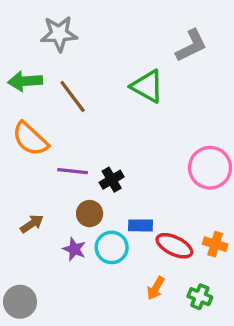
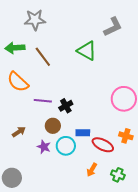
orange cross: (215, 244) -> (126, 136), moved

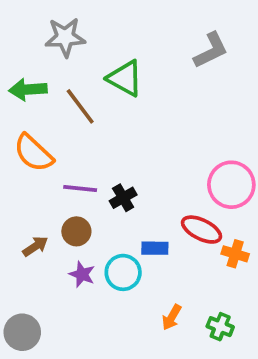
green triangle: (87, 51) -> (125, 78), moved
brown circle: (53, 126) -> (76, 231), moved
red ellipse: (103, 145) -> (202, 230), moved

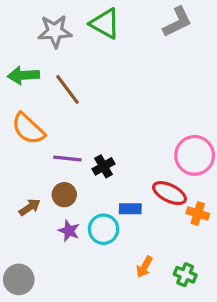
gray L-shape: (211, 50) -> (177, 22), moved
green triangle: (125, 78) -> (105, 23), moved

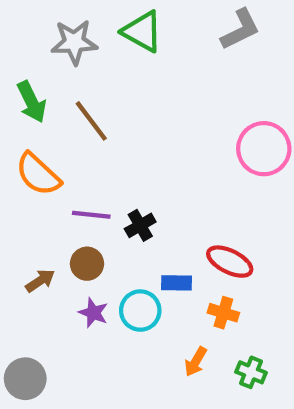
green arrow: (23, 75) -> (32, 102), turned -112
pink circle: (195, 155) -> (264, 149), moved
orange cross: (198, 213) -> (223, 313), moved

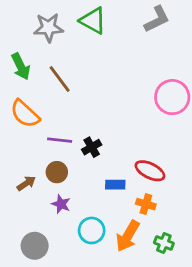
cyan circle: (140, 311) -> (92, 230), moved
orange arrow: (196, 362) -> (128, 236), size x1.6
gray circle: (25, 379) -> (35, 246), moved

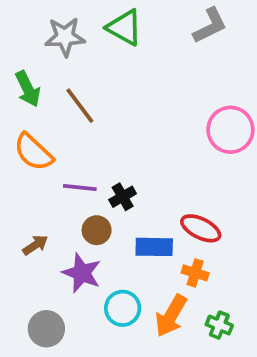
brown circle: (57, 172) -> (97, 230), moved
blue rectangle: (115, 185) -> (154, 247), size x1.4
purple star: (61, 204) -> (82, 273), size x1.5

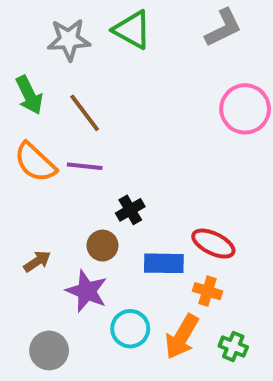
pink circle: (230, 130) -> (245, 109), moved
purple line: (80, 187) -> (85, 166), moved

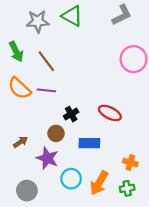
red ellipse: (213, 244) -> (110, 113), moved
orange cross: (207, 291) -> (130, 163), moved
green cross: (233, 347) -> (127, 188), turned -32

